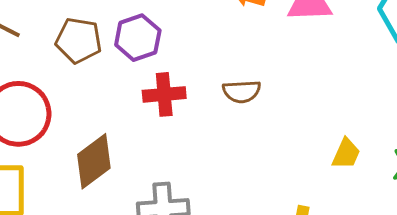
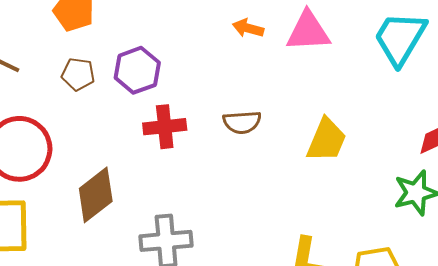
brown pentagon: (79, 40) -> (78, 74), size x0.7
yellow trapezoid: (346, 154) -> (326, 140), moved, size x1.4

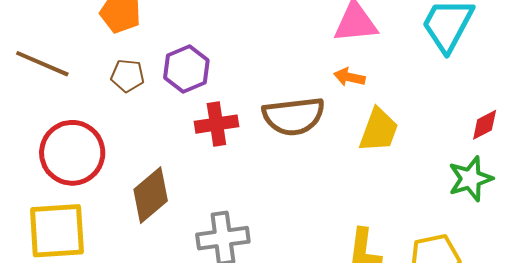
orange arrow: (248, 28) -> (349, 77), moved
brown semicircle: (242, 122) -> (294, 116), size x1.6

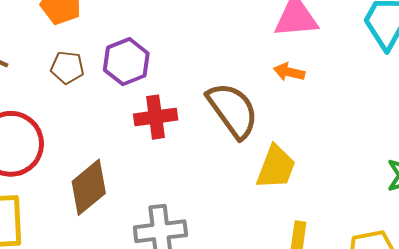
brown semicircle: (294, 116) -> (233, 110), turned -120
yellow trapezoid: (379, 130) -> (276, 167), moved

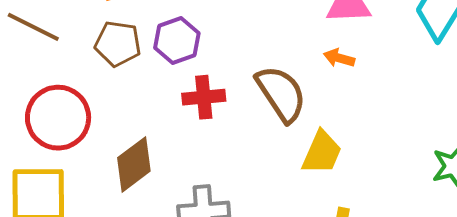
brown pentagon: (67, 67) -> (118, 44), size x1.4

